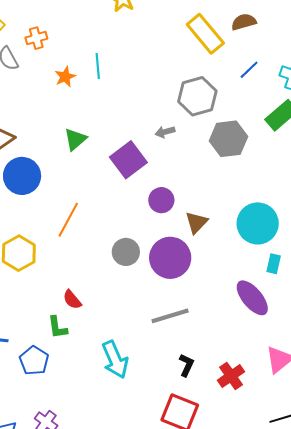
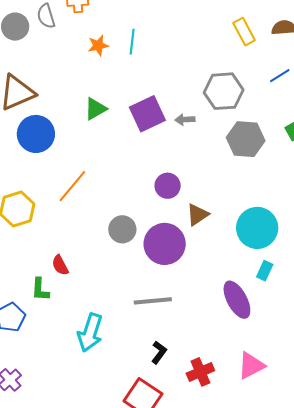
yellow rectangle: (205, 34) -> (244, 32), size x0.7
purple square: (128, 160) -> (147, 114), moved
cyan arrow: (115, 360) -> (90, 333), turned 30

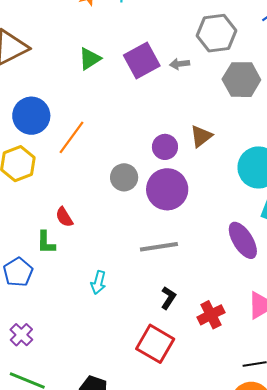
blue circle: (36, 134) -> (31, 116), moved
purple circle: (168, 186) -> (165, 147), moved
brown triangle: (197, 215) -> (201, 136), moved
cyan arrow: (90, 333) -> (98, 282), size x0.6

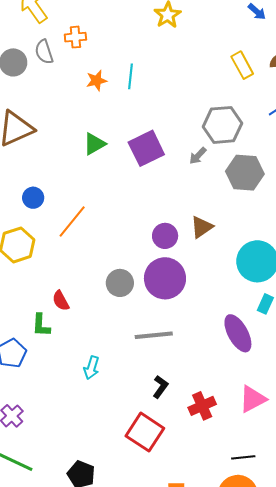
gray arrow: (180, 64) -> (198, 156), moved, turned -42
blue circle: (31, 116) -> (33, 198), size x0.6
gray circle: (124, 177) -> (120, 283), moved

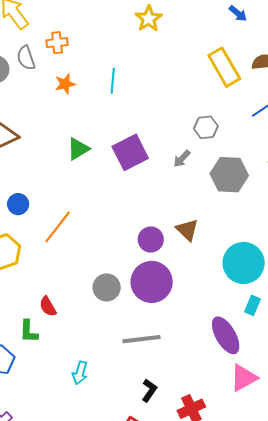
yellow rectangle: (242, 65) -> (224, 67), size x1.4
orange star: (96, 81) -> (65, 84), moved
gray hexagon: (222, 125) -> (206, 127), size x0.6
brown triangle: (202, 227) -> (187, 230), turned -40
pink triangle: (253, 399) -> (244, 378), moved

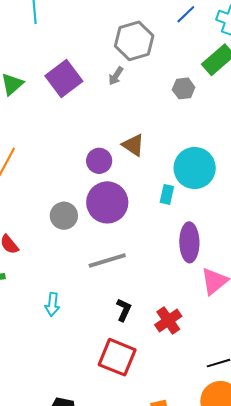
gray hexagon: (206, 127) -> (134, 41), size x1.6
gray hexagon: (229, 175) -> (184, 88), moved, size x0.6
cyan rectangle: (252, 305) -> (167, 194), moved
purple ellipse: (226, 335) -> (189, 242), turned 39

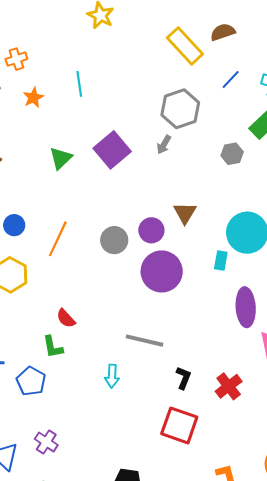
brown triangle: (133, 145) -> (185, 213), turned 30
gray circle: (64, 216) -> (114, 240), moved
gray line: (107, 261) -> (145, 341), moved, turned 33

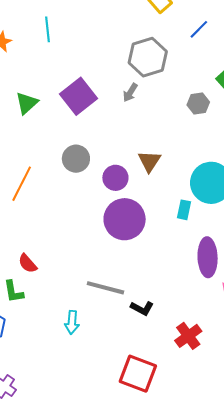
gray circle: (114, 240) -> (76, 159), moved
black L-shape: (183, 378) -> (142, 308), moved, turned 95

